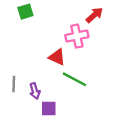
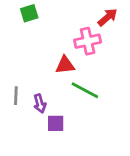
red triangle: (57, 57) -> (65, 65), turned -30

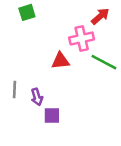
green line: (85, 90) -> (104, 62), moved

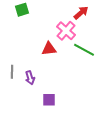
pink cross: (82, 39) -> (66, 31), turned -36
purple square: (52, 116) -> (49, 100), moved

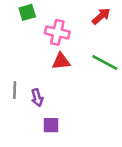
pink cross: (66, 31) -> (57, 32), moved, turned -30
purple square: (49, 100) -> (51, 125), moved

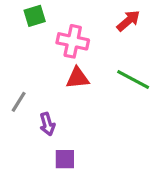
gray line: (15, 90) -> (19, 102), moved, turned 30

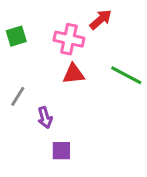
green square: (35, 16) -> (16, 36), moved
red arrow: (128, 21) -> (101, 20), moved

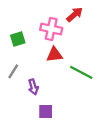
green square: (16, 36) -> (18, 39), moved
green line: (126, 75) -> (81, 72), moved

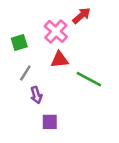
pink cross: (51, 29) -> (56, 31), turned 30
gray line: (13, 71) -> (25, 73), moved

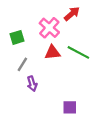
green line: (89, 79) -> (78, 52), moved
purple square: (50, 122) -> (70, 107), moved

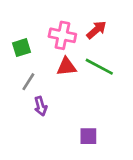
red arrow: (72, 14) -> (96, 30), moved
pink cross: (49, 28) -> (62, 35), turned -30

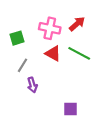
red triangle: (66, 67) -> (53, 53), turned 35

